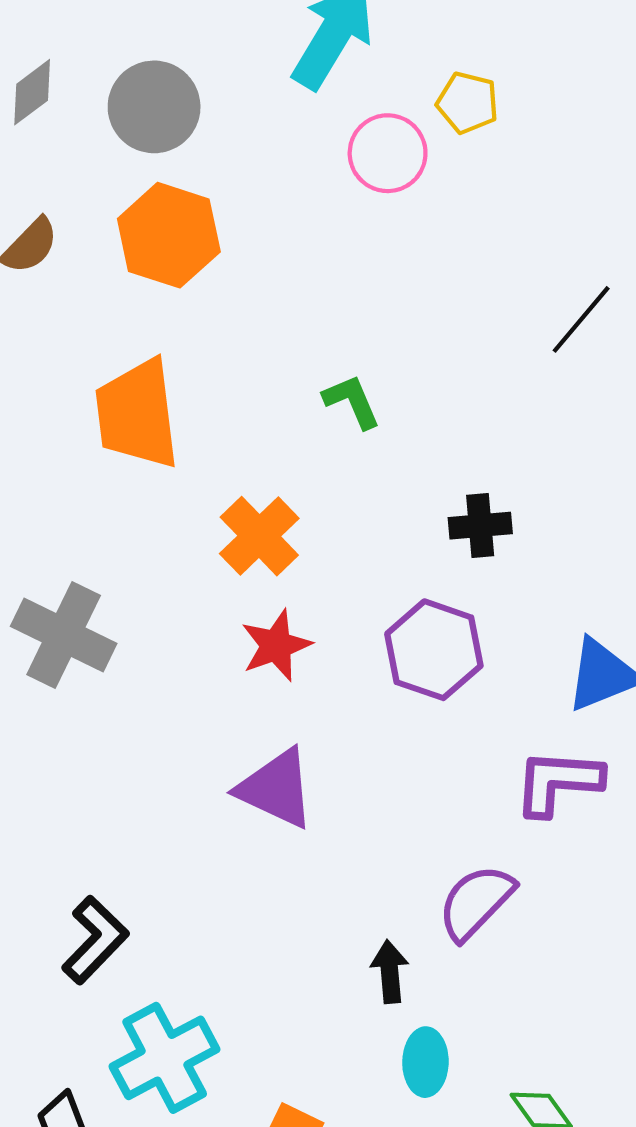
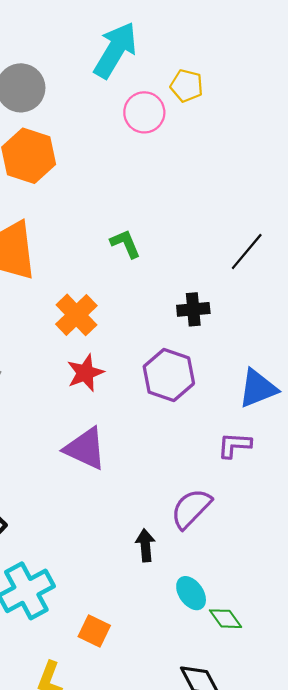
black line: (581, 319) -> (247, 251), moved
purple L-shape: (558, 782) -> (234, 445), size x0.7
cyan ellipse: (425, 1062) -> (191, 593), moved, turned -36

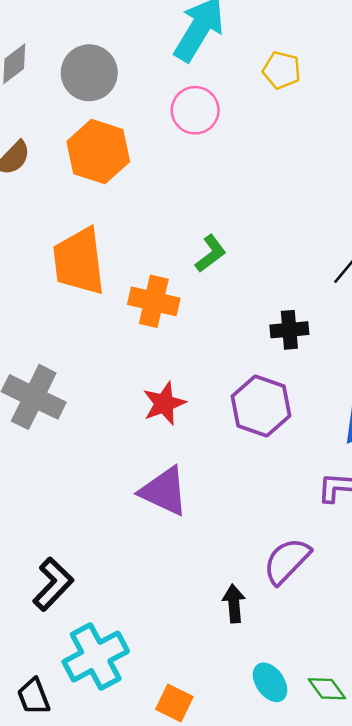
pink circle: (144, 112) -> (195, 110), moved
green L-shape: (125, 244) -> (211, 254), turned 76
orange cross: (76, 315) -> (154, 301), moved, turned -33
cyan ellipse: (191, 593) -> (270, 682), moved

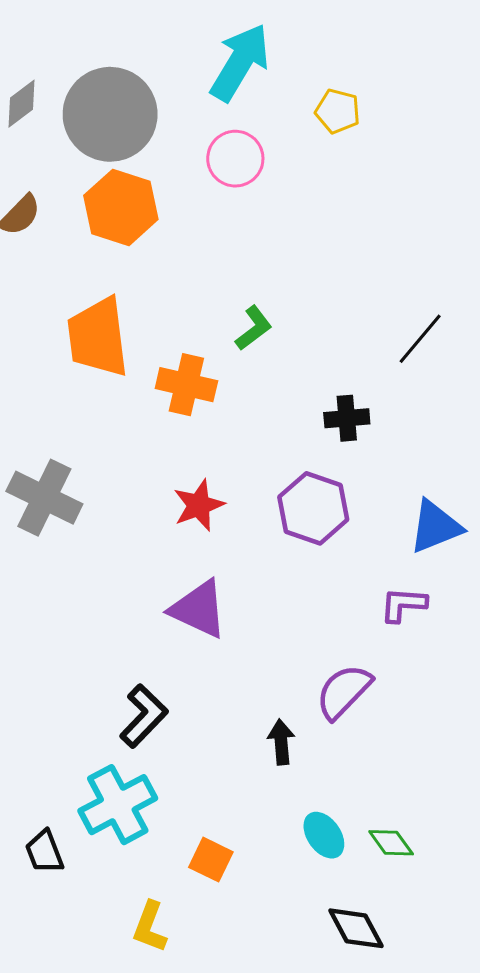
gray circle: (89, 73) -> (110, 114), size x1.4
black L-shape: (53, 584) -> (144, 716), moved

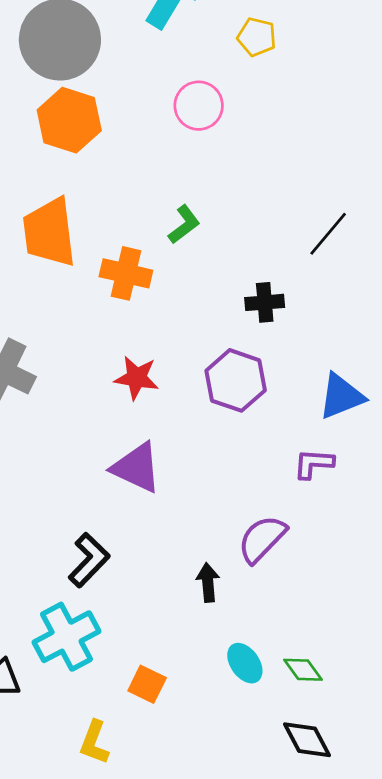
pink circle: (235, 159) -> (199, 106), moved
red star: (199, 505) -> (137, 378), turned 30
black diamond: (356, 928) -> (307, 740), moved

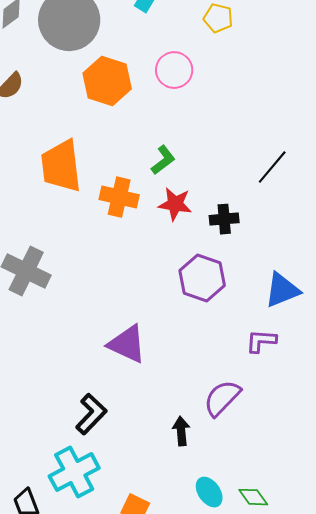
orange hexagon: (69, 120) -> (107, 81), moved
red star: (137, 378) -> (175, 204), moved

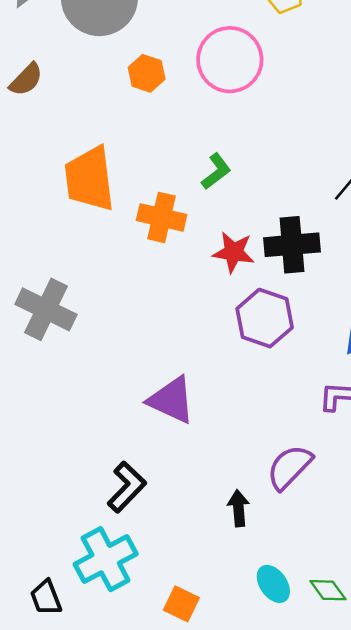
pink circle: (174, 70) -> (230, 60), size x1.4
orange hexagon: (107, 81) -> (147, 73), size x0.6
red star: (175, 204) -> (234, 252), moved
black cross: (224, 219) -> (292, 245), size x1.5

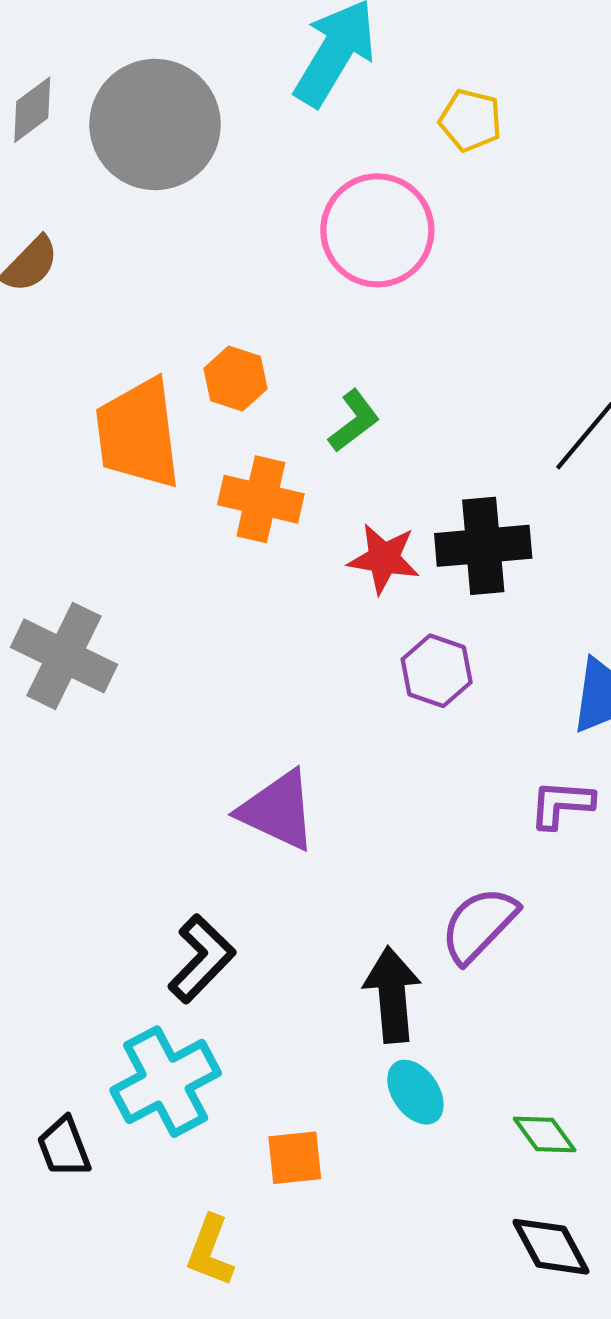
orange hexagon: (147, 73) -> (235, 379), moved
purple hexagon: (265, 318) -> (437, 671), size x0.7
black arrow: (239, 508) -> (392, 995), size x1.5
cyan ellipse: (273, 584) -> (415, 1092), moved
orange square: (181, 604) -> (295, 1158), turned -32

